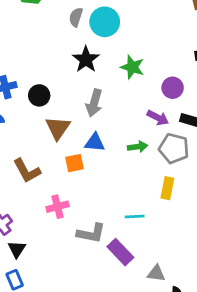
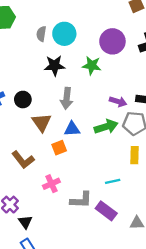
black star: (86, 59) -> (55, 66), turned -30
purple circle: (173, 88) -> (112, 41), moved, size x1.5
green arrow: (138, 147) -> (106, 127), size x1.5

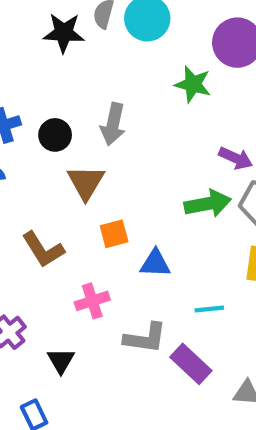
black star: (55, 66) -> (64, 33), moved
gray arrow: (67, 98) -> (113, 124), moved
blue triangle: (72, 129) -> (155, 263), moved
black triangle: (25, 222) -> (61, 361), moved

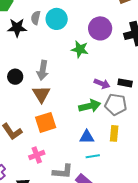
brown triangle: (86, 182) -> (41, 94), moved
orange square: (114, 234) -> (46, 122), size x1.5
blue triangle: (155, 263) -> (87, 137), moved

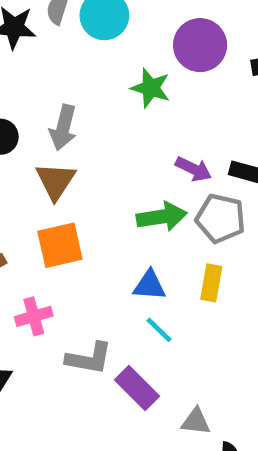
cyan line: (93, 156) -> (159, 330), turned 48

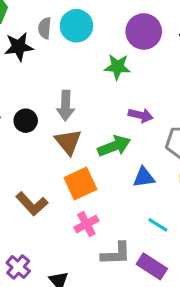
purple arrow: (194, 169) -> (141, 115), moved
green arrow: (162, 217) -> (114, 146), moved
blue triangle: (150, 285) -> (144, 177), moved
pink cross: (34, 316) -> (86, 224), moved

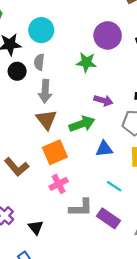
cyan circle: (76, 26) -> (41, 30), moved
gray semicircle: (45, 28) -> (39, 62), moved
black circle: (26, 121) -> (17, 71), moved

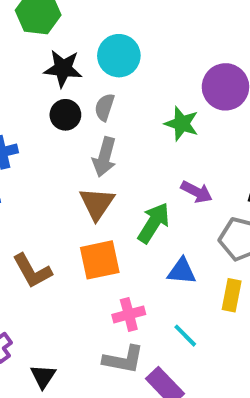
green arrow: (82, 124) -> (154, 223), turned -50
pink cross: (59, 184) -> (129, 314), moved

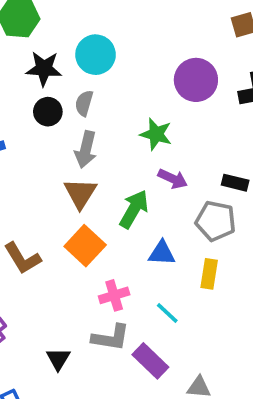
green star: (182, 124) -> (156, 134), moved
orange square: (100, 260) -> (85, 246), turned -33
black triangle: (43, 376) -> (58, 359), moved

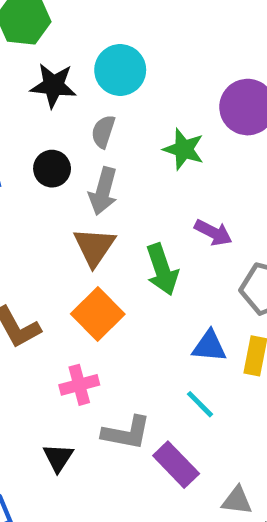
black circle: (48, 112) -> (52, 169), moved
green star: (156, 134) -> (184, 149), moved
green arrow: (134, 209) -> (162, 270), turned 129
blue triangle: (162, 253) -> (209, 346), moved
pink cross: (114, 295) -> (79, 385), moved

